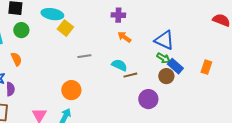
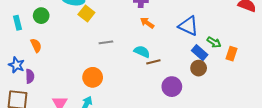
green arrow: (163, 58) -> (214, 42), moved
brown circle: (166, 76) -> (199, 68), moved

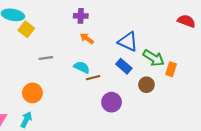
green arrow: (214, 42) -> (154, 58), size x1.5
blue rectangle: (200, 53) -> (124, 66), moved
brown circle: (199, 68) -> (146, 85), moved

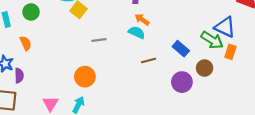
blue triangle: (128, 42) -> (225, 27), moved
cyan semicircle: (82, 67) -> (137, 32), moved
purple circle: (112, 102) -> (182, 82), moved

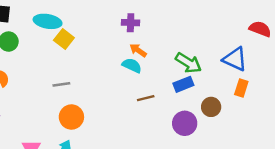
gray line: (99, 40) -> (61, 84), moved
green arrow: (212, 40) -> (188, 63), moved
blue rectangle: (181, 49) -> (183, 84), turned -63

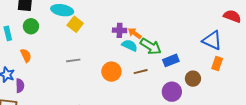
purple cross: (131, 23) -> (120, 30), moved
green arrow: (188, 63) -> (151, 46), moved
orange circle: (71, 117) -> (111, 72), moved

